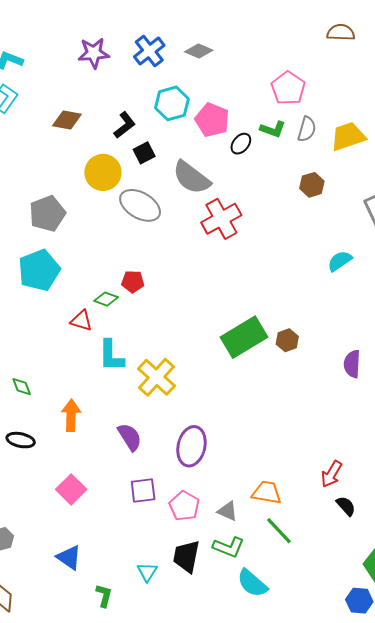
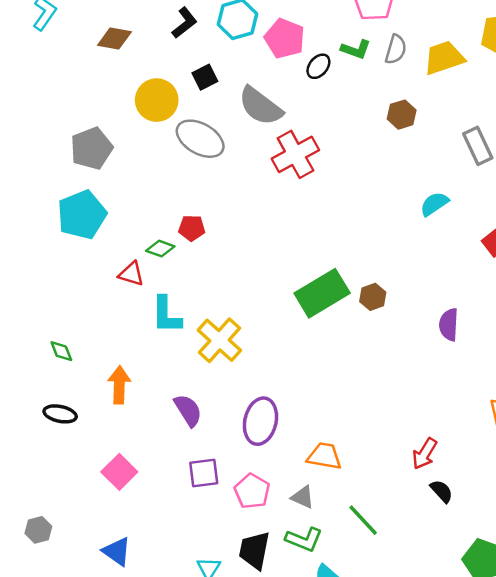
black L-shape: (125, 125) -> (184, 23), moved
orange trapezoid: (267, 493) -> (324, 456), moved

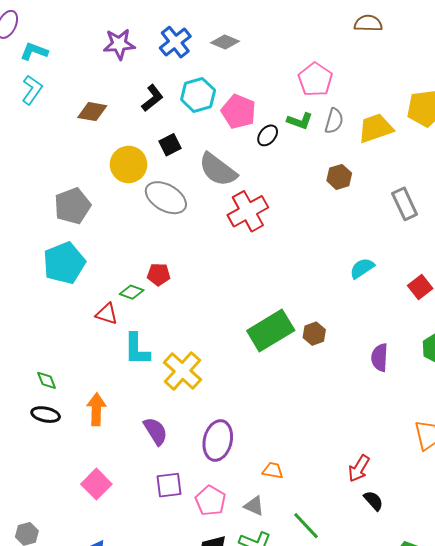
cyan semicircle: (434, 204) -> (362, 268), moved
black ellipse: (60, 414) -> (46, 415), moved
orange trapezoid: (324, 456) -> (273, 471), size x0.7

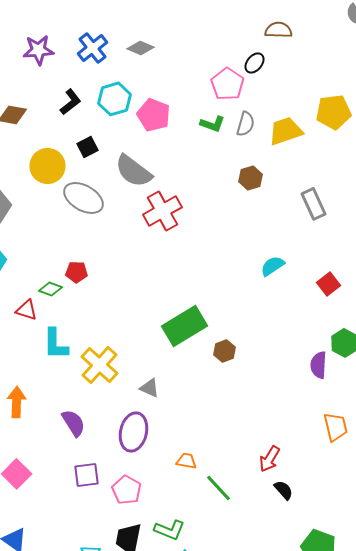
black ellipse: (268, 135) -> (254, 63), moved
brown hexagon: (314, 334) -> (224, 351), moved
purple semicircle: (380, 357) -> (318, 365), moved
gray triangle: (254, 506) -> (150, 388), moved
green line: (306, 526) -> (218, 488), moved

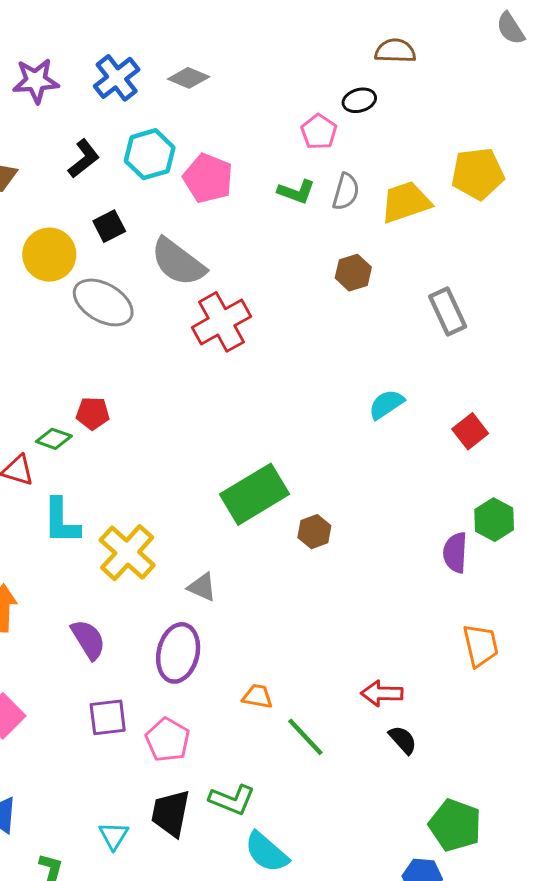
black ellipse: (254, 63) -> (359, 100), turned 35
pink pentagon: (228, 84) -> (319, 132), size x0.7
red arrow: (270, 459) -> (382, 693), turned 60

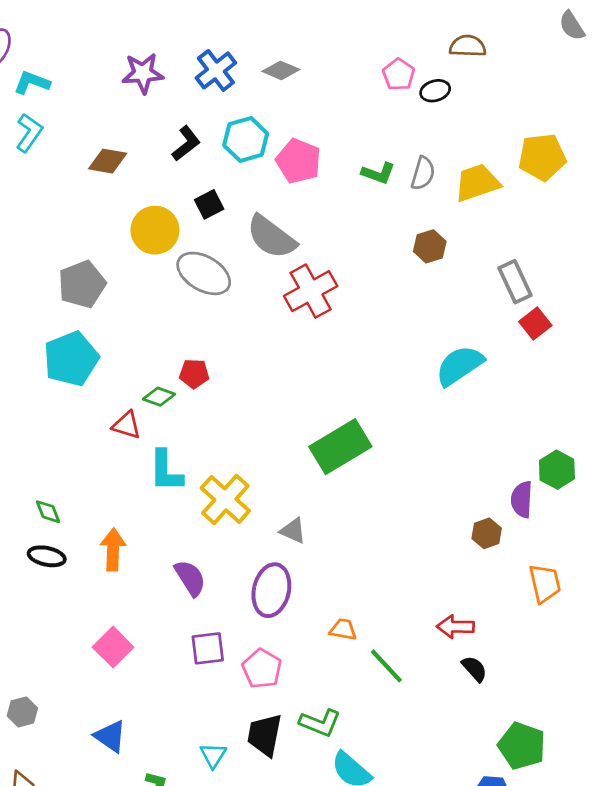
pink pentagon: (319, 132) -> (399, 74), moved
cyan semicircle: (386, 404) -> (460, 365), size x1.5
red square: (470, 431) -> (535, 324), moved
brown hexagon: (314, 532) -> (487, 533), moved

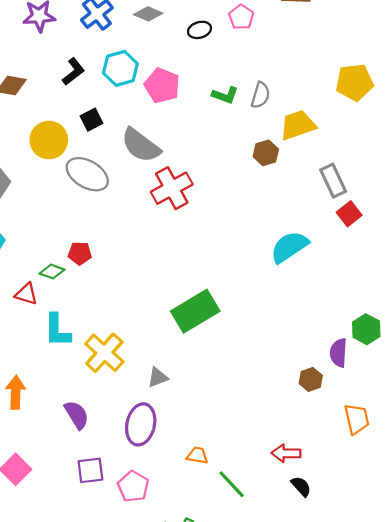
black ellipse: (435, 91) -> (200, 30), moved
yellow trapezoid: (477, 183) -> (298, 125), moved
gray triangle: (293, 531) -> (158, 377), turned -45

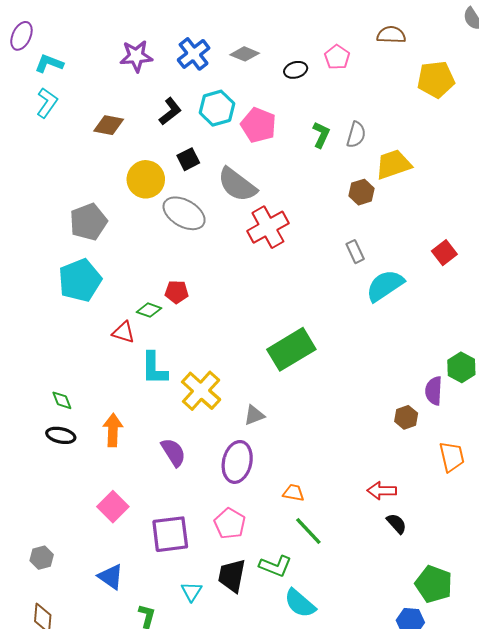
yellow pentagon: (355, 82) -> (436, 79), moved
green L-shape: (225, 95) -> (321, 135), turned -85
gray rectangle: (333, 181) -> (355, 252), moved, size x0.7
purple square: (90, 470) -> (170, 534), moved, size x1.4
green line: (232, 484) -> (308, 531), moved

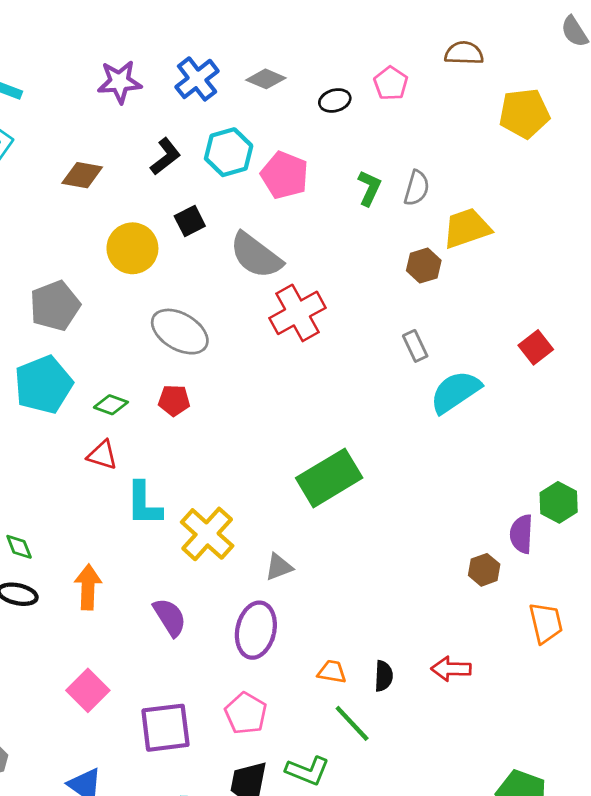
gray ellipse: (184, 213) -> (180, 332), moved
green diamond: (149, 310) -> (111, 405), moved
black semicircle: (397, 524) -> (384, 676), moved, turned 45

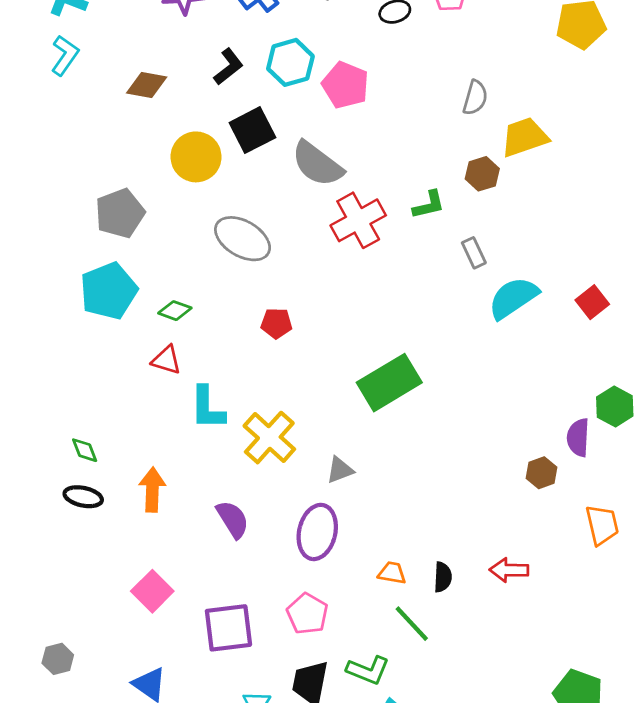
green L-shape: (369, 188) -> (429, 205), moved, turned 52
black square: (190, 221) -> (252, 130), size x1.5
red square: (536, 347) -> (592, 302), moved
red pentagon: (174, 400) -> (276, 323), moved

